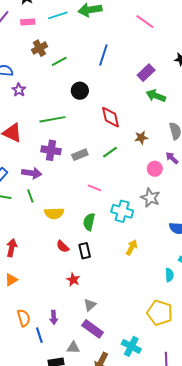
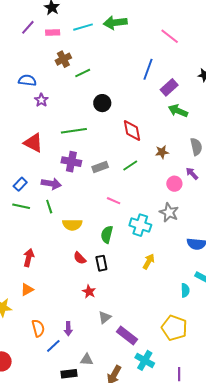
blue line: (103, 55) -> (148, 69), moved
purple rectangle: (93, 329) -> (127, 336), moved
blue line: (39, 335) -> (53, 346), turned 63

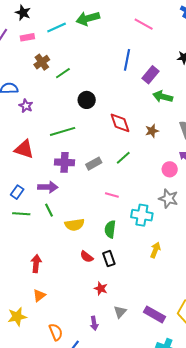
brown star: (162, 152) -> (152, 131), moved
purple arrow: (68, 329) -> (94, 323), moved
purple rectangle: (127, 336) -> (154, 314), moved

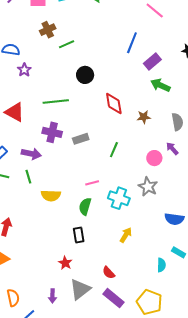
green line: (123, 158) -> (114, 150), moved, turned -35
pink line: (112, 195) -> (92, 183), moved, turned -40
red semicircle: (87, 257) -> (109, 273), moved
gray triangle: (120, 312) -> (80, 289), size x1.6

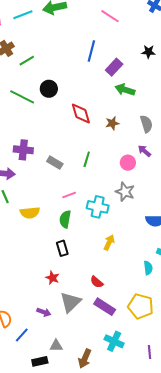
green line: (56, 102) -> (22, 97), moved, turned 40
gray rectangle: (81, 139) -> (55, 163), moved, turned 56
purple arrow: (52, 296) -> (44, 312), turned -64

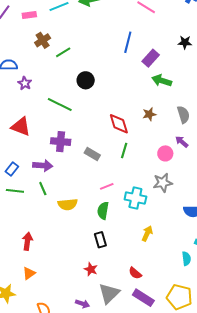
green line: (22, 97) -> (60, 105), moved
red diamond: (81, 113) -> (119, 124), moved
gray star: (125, 192) -> (163, 183), turned -30

